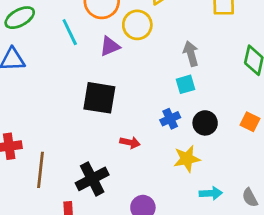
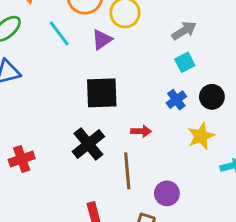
gray arrow: (191, 54) -> (184, 31), turned 85
brown line: (41, 170) -> (127, 171), moved
black cross: (92, 179) -> (88, 144), moved

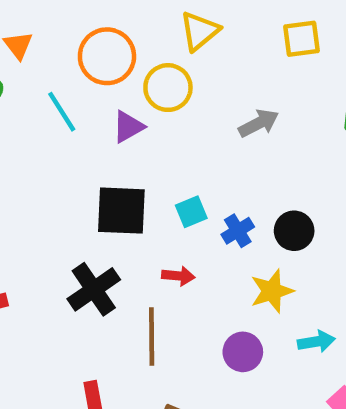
cyan square: (185, 62) -> (191, 212), moved
purple circle: (167, 193) -> (243, 352), moved

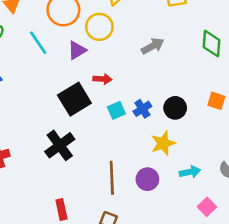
black square: (121, 211) -> (74, 99), turned -32
cyan square: (191, 212) -> (116, 110), moved
red arrow: (178, 276) -> (102, 79), moved
brown line: (152, 337) -> (112, 178), moved

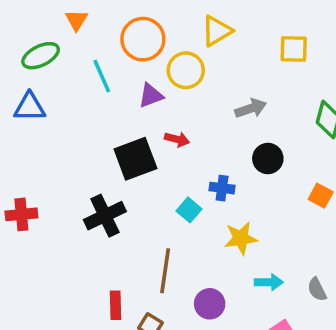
black circle: (175, 108) -> (268, 158), moved
blue cross: (142, 109) -> (222, 188), turned 30
cyan square: (116, 110) -> (189, 210), moved, turned -36
purple circle: (147, 179) -> (210, 304), moved
red rectangle: (61, 209) -> (115, 305), moved

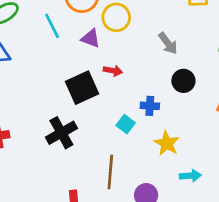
purple triangle: (151, 95) -> (91, 38), turned 45
gray arrow: (251, 108) -> (168, 43), turned 75
yellow star: (241, 238) -> (167, 143), turned -30

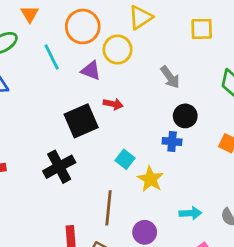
blue cross: (150, 106) -> (172, 142), moved
yellow star: (167, 143) -> (150, 179), moved

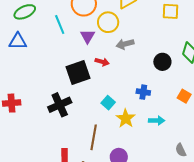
purple triangle: (91, 71) -> (88, 36), turned 35
gray arrow: (170, 77) -> (125, 44), moved, turned 108
black circle: (185, 116) -> (162, 62), moved
cyan arrow: (190, 213) -> (157, 121), moved

